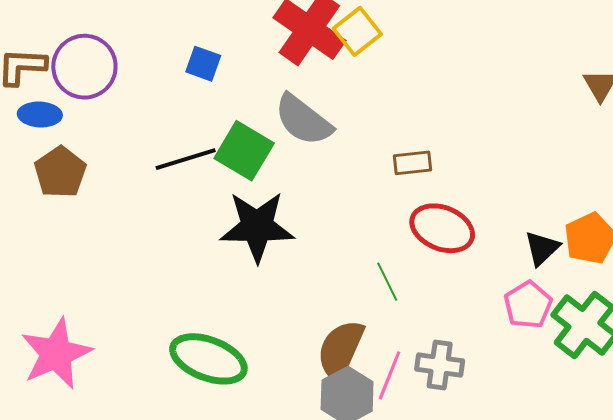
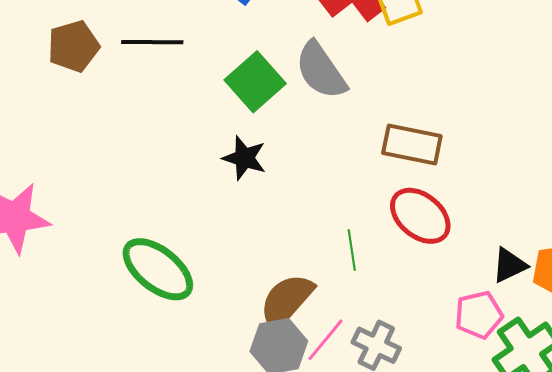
black line: (186, 159) -> (152, 42), moved
brown rectangle: (413, 163) -> (412, 144), size x1.5
black star: (257, 227) -> (244, 158), size x0.6

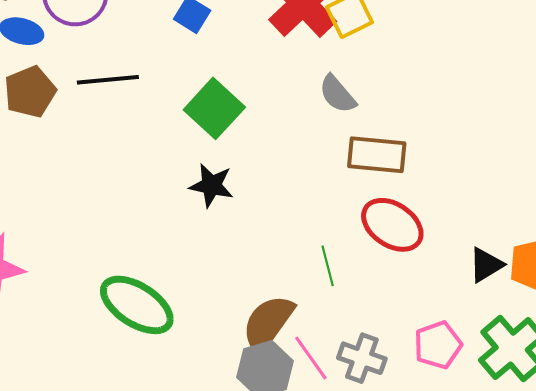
gray semicircle: (321, 70) -> (337, 94), moved, size x0.7
pink pentagon: (479, 315) -> (438, 345), moved
pink line: (325, 340) -> (311, 358), turned -69

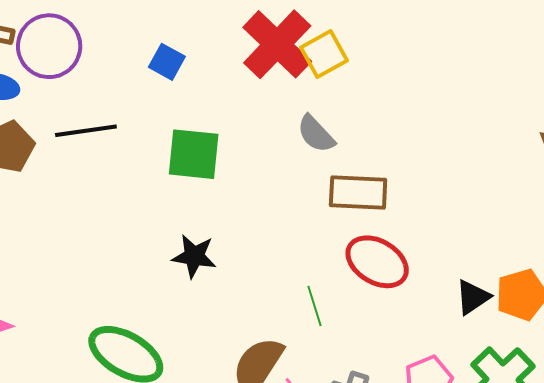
green square: (214, 108) -> (194, 154), turned -34
black star: (211, 185) -> (194, 256), moved

